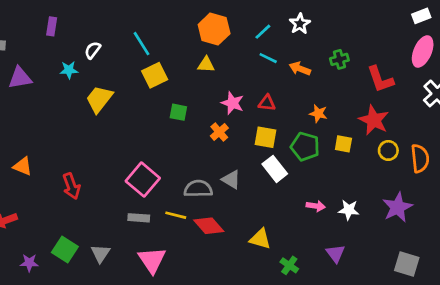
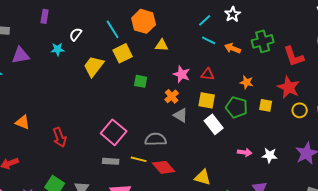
orange hexagon: (214, 29) -> (144, 21), moved
green cross: (339, 59) -> (263, 41), size x1.5
yellow trapezoid: (99, 99) -> (94, 66), moved
gray triangle: (231, 180) -> (181, 115), moved

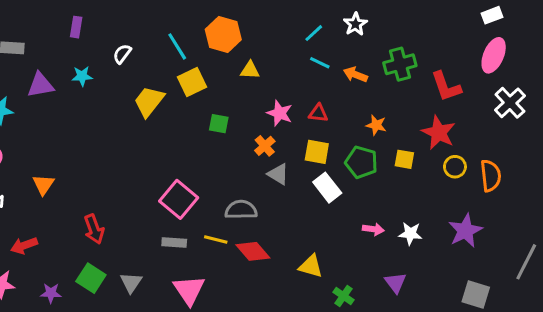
cyan star: (58, 49) -> (82, 76), moved
orange triangle: (23, 122) -> (43, 185), turned 42
red arrow: (60, 137) -> (94, 229), moved

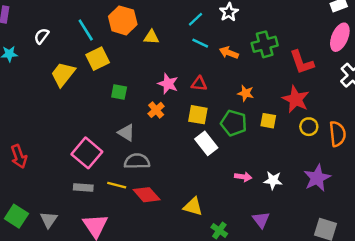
yellow triangle: (250, 70) -> (151, 37), moved
gray triangle: (278, 174) -> (126, 133), moved
red arrow: (94, 229) -> (19, 156), moved

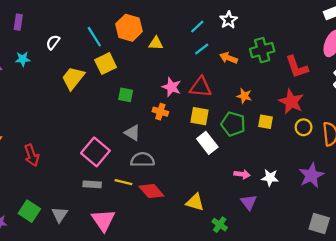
cyan line: (200, 43) -> (202, 49), turned -64
red triangle: (199, 84) -> (201, 87), size x1.5
orange cross: (156, 110) -> (160, 112), turned -32
purple triangle: (261, 220) -> (249, 202), moved

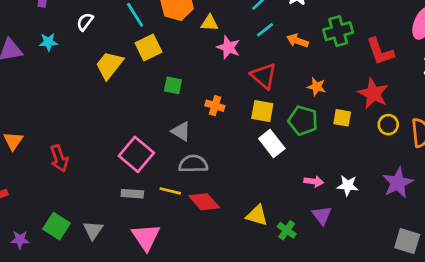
pink star: (172, 87) -> (228, 47), moved
red triangle: (201, 87) -> (264, 76), turned 35
green cross: (220, 225) -> (287, 230), moved

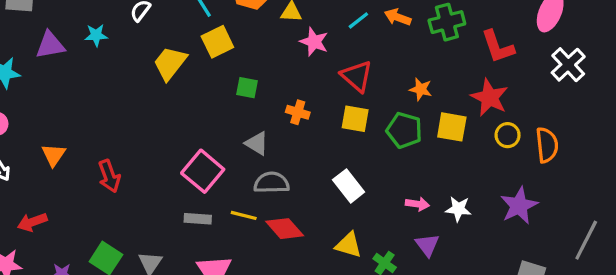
orange arrow: (298, 41) -> (398, 17), moved
yellow square: (342, 118) -> (452, 127), size x1.4
white rectangle: (272, 144) -> (349, 186), moved

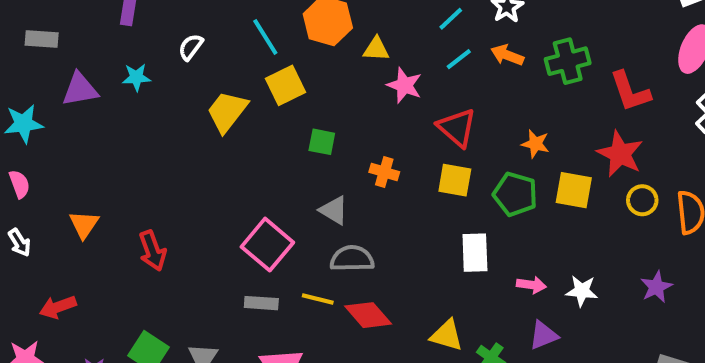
white rectangle: (349, 186) -> (475, 253), moved, turned 36
purple star: (519, 206) -> (656, 287), size x0.7
purple triangle: (427, 245) -> (543, 335), turned 45

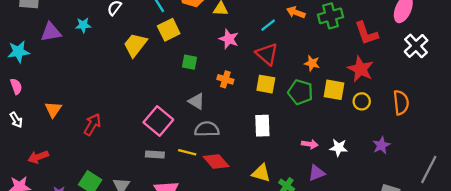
cyan line: (459, 59) -> (268, 25), moved
pink star: (404, 85) -> (229, 39), moved
yellow circle: (642, 200) -> (362, 101), moved
red arrow: (152, 251) -> (92, 124), turned -130
white rectangle: (475, 253) -> (262, 126), moved

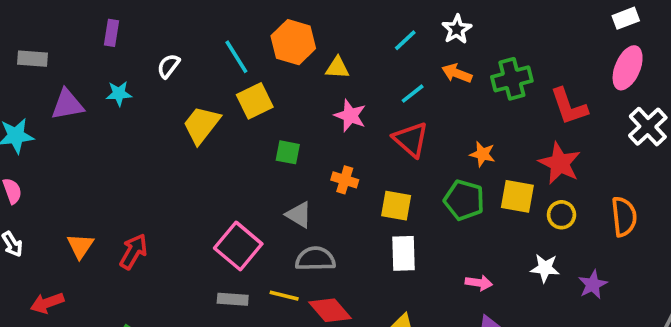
yellow square: (266, 84) -> (396, 206), moved
orange triangle: (53, 109) -> (80, 246), moved
white star: (339, 148) -> (545, 268), moved

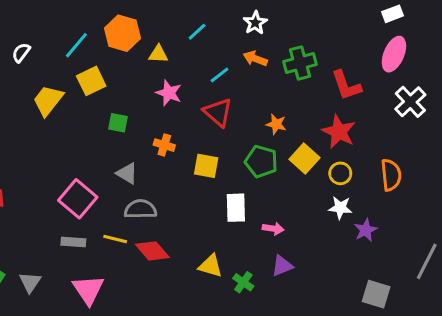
cyan line: (405, 40) -> (197, 32), moved
cyan line: (236, 57) -> (76, 45), turned 72
yellow square: (517, 196) -> (304, 158), turned 32
white rectangle: (404, 253) -> (236, 208), moved
white star: (545, 268) -> (340, 208), moved

